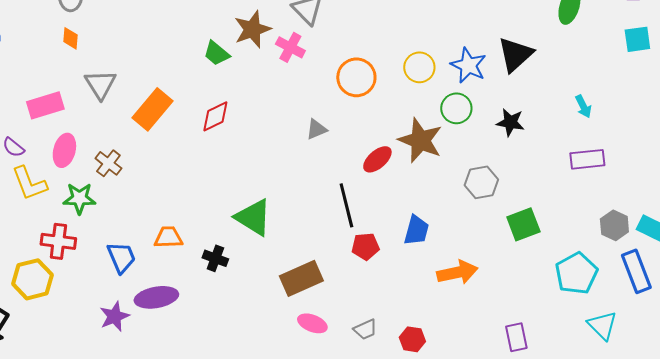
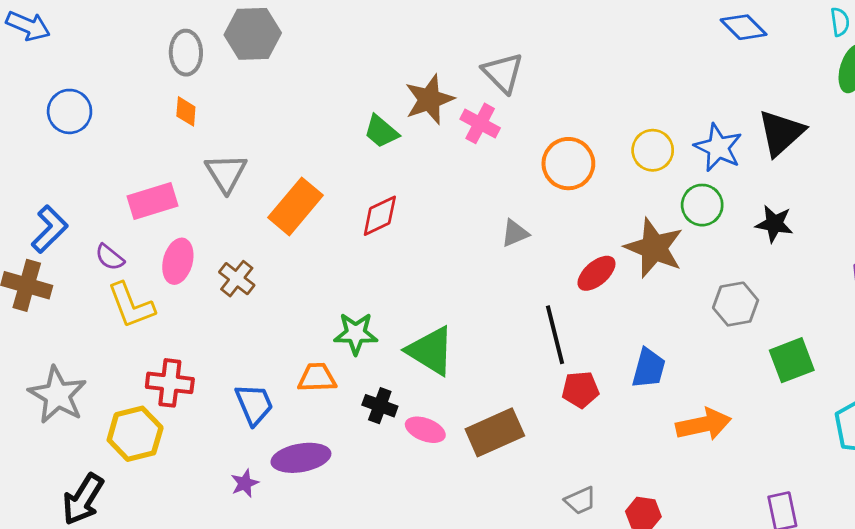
green star: (79, 198) -> (356, 333), moved
purple star: (114, 316) -> (245, 483), size x0.7
pink ellipse: (312, 323) -> (425, 430), moved

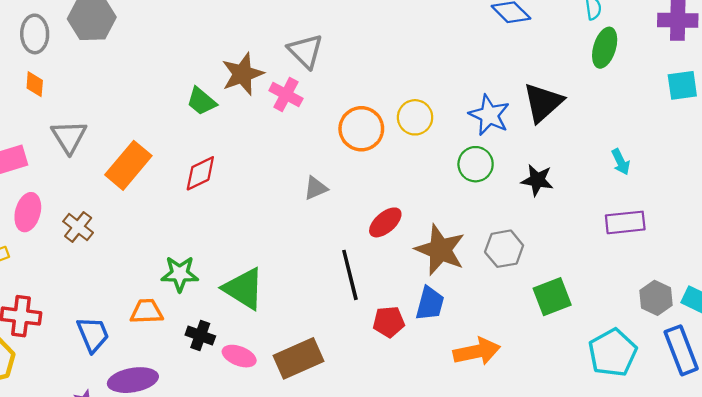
yellow circle: (653, 150) -> (415, 117), moved
brown star: (654, 248) -> (440, 250), moved
red pentagon: (580, 390) -> (389, 322), moved

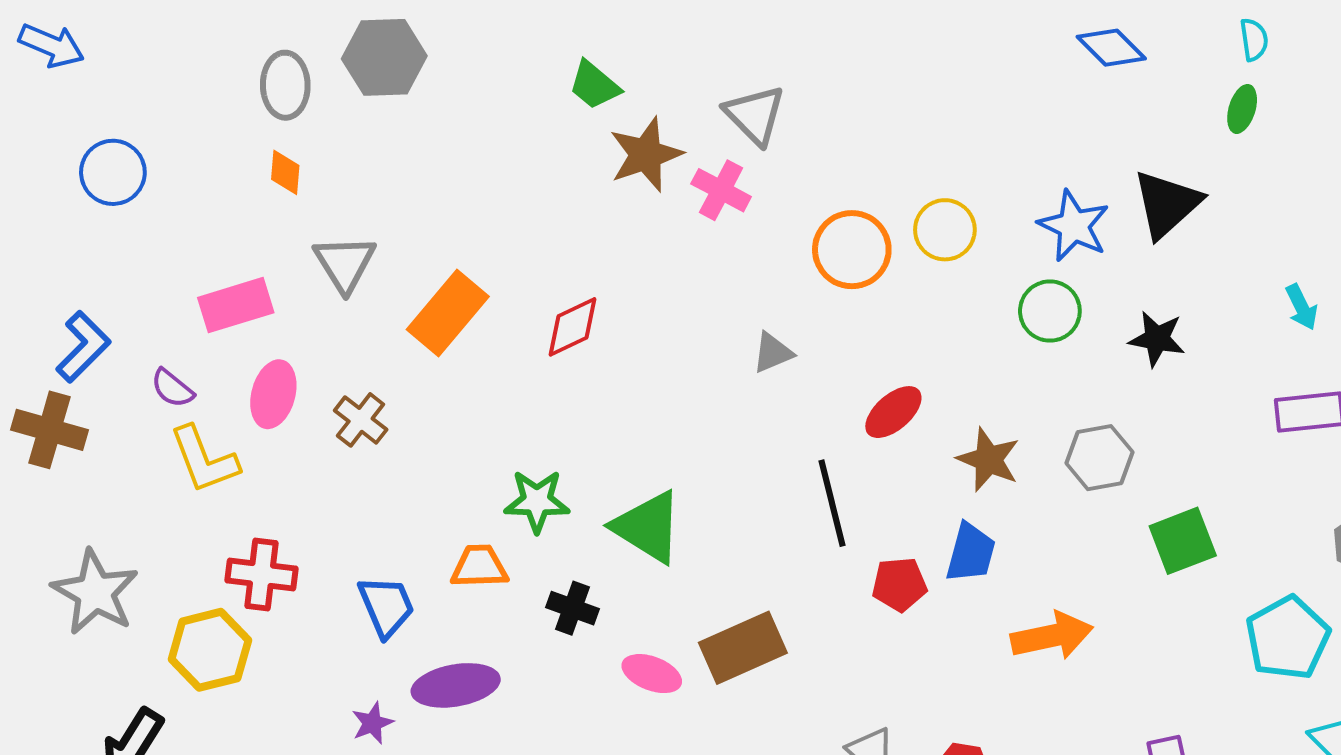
green ellipse: (605, 48) -> (1242, 109), moved, size x0.7
green trapezoid: (201, 101) -> (594, 85), moved
brown star: (440, 250) -> (989, 460), size x0.7
pink ellipse: (239, 356) -> (652, 674), moved

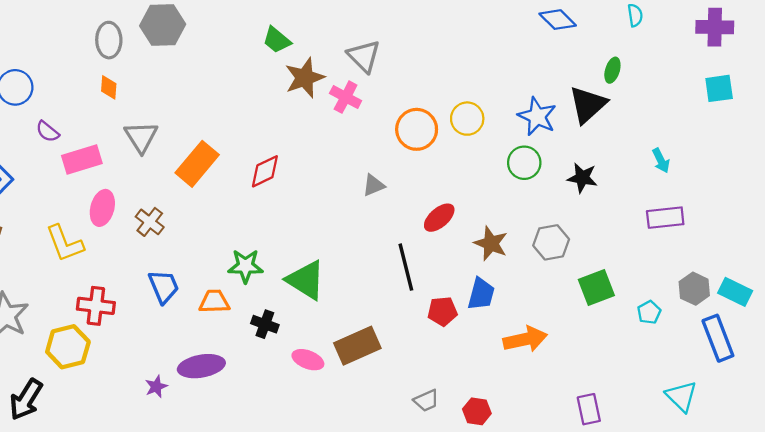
green ellipse: (1242, 109) -> (612, 70), moved
purple semicircle: (172, 388) -> (47, 132), moved
blue trapezoid: (386, 606) -> (164, 286), moved
cyan pentagon: (1288, 638) -> (649, 312), moved, size x0.5

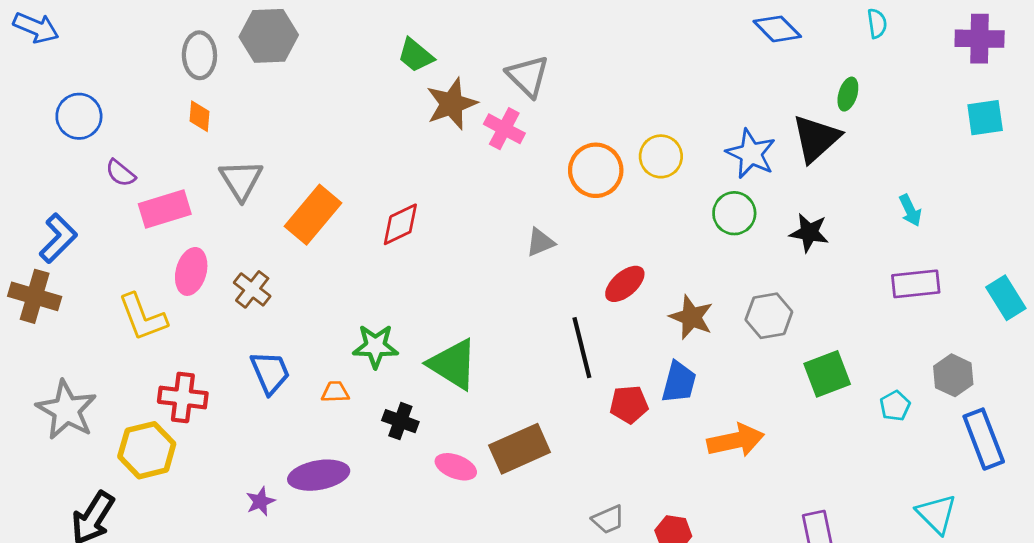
cyan rectangle: (735, 292) -> (1006, 298), moved, turned 32
orange trapezoid: (214, 302) -> (335, 392), size x0.7

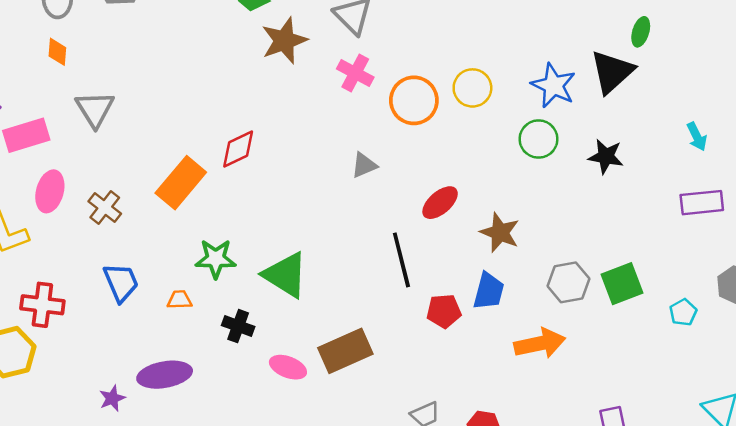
pink cross: (504, 129) -> (355, 73), moved
orange rectangle: (313, 215) -> (181, 183), moved
gray hexagon: (769, 316) -> (568, 282), moved

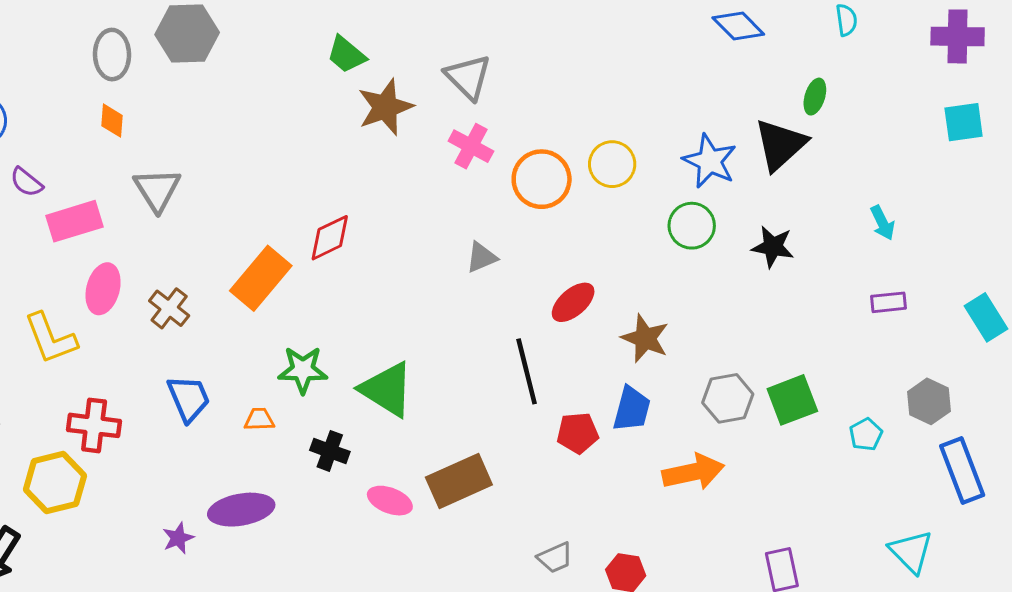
purple rectangle: (702, 203) -> (888, 302), size x0.7

